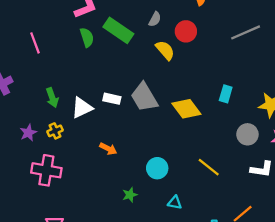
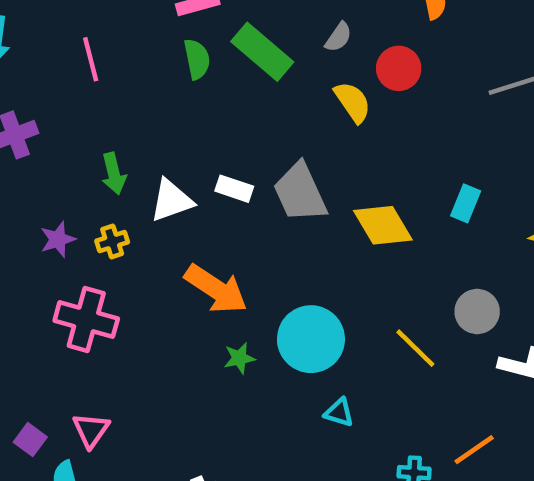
gray circle: (247, 134) -> (477, 312), moved
orange arrow: (108, 149) -> (216, 289), size x1.8
cyan circle: (157, 168) -> (311, 339), size x1.5
green star: (130, 195) -> (239, 358), moved

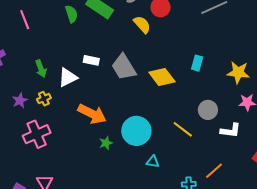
white rectangle: (234, 189) -> (91, 60), moved
pink cross: (86, 320) -> (37, 134), turned -32

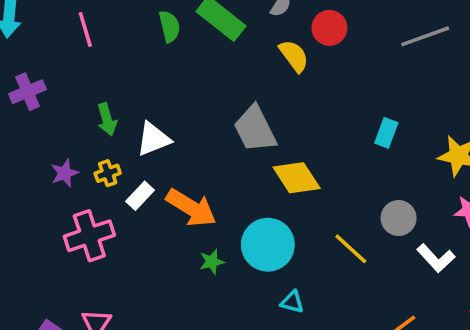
white rectangle: (91, 60) -> (140, 196), moved, turned -63
yellow diamond: (162, 77) -> (297, 178), moved
white L-shape: (231, 130) -> (436, 258), turned 35

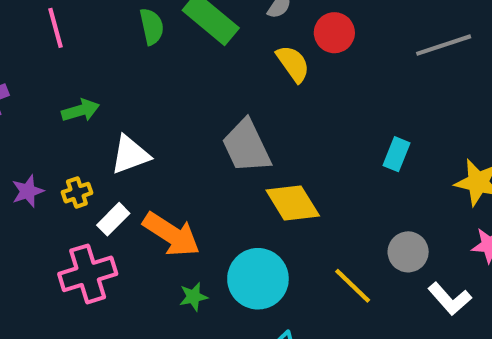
green arrow: (107, 119) -> (81, 110), moved, turned -92
pink cross: (89, 236) -> (88, 274), moved

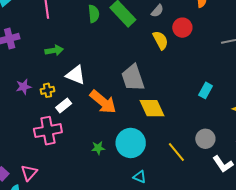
white triangle: (130, 155) -> (76, 75), turned 35
orange arrow: (171, 234) -> (103, 102), moved

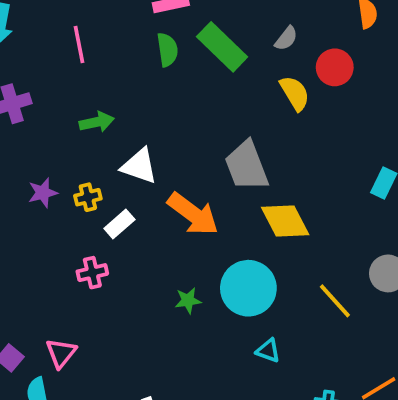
pink cross: (48, 131) -> (92, 273), size x0.6

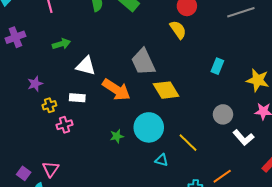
yellow semicircle: (295, 93) -> (178, 30), moved
yellow cross: (88, 197) -> (49, 105), moved
white rectangle: (119, 224) -> (77, 98), turned 49
yellow line: (335, 301) -> (188, 143), moved

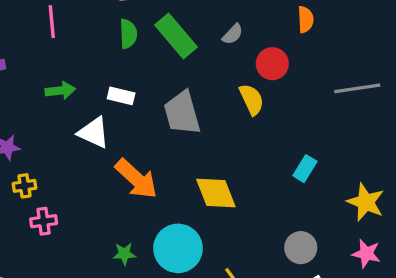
gray trapezoid: (143, 62) -> (182, 113), moved
white rectangle: (77, 98) -> (121, 96), moved

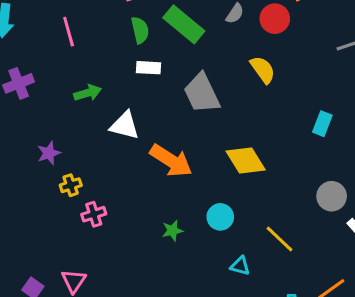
red circle: (272, 64) -> (275, 19), moved
white rectangle: (121, 96) -> (148, 68), moved
cyan circle: (178, 248) -> (220, 217), size x0.6

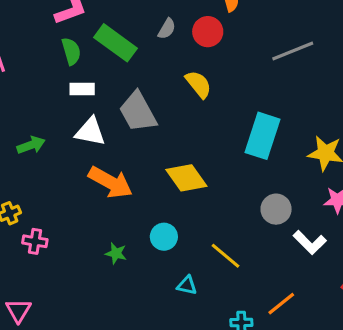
green arrow: (88, 93) -> (31, 145), moved
cyan rectangle: (322, 124) -> (262, 136), size x1.8
white triangle: (125, 125) -> (90, 132), moved
pink cross: (94, 214) -> (35, 241), turned 30
green star: (172, 231) -> (116, 253), turned 30

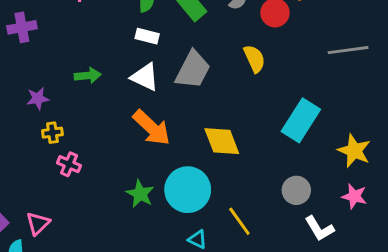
gray trapezoid: (138, 112) -> (193, 70), turned -138
cyan circle: (164, 237) -> (188, 190), size x1.8
green star: (116, 253) -> (140, 194), size x1.4

